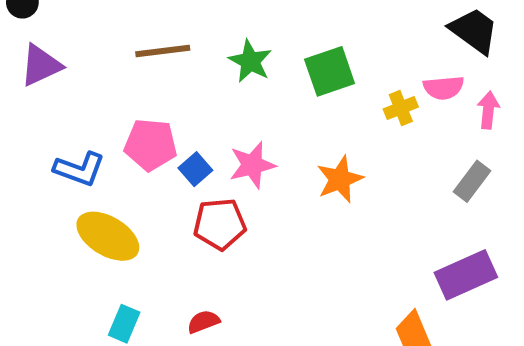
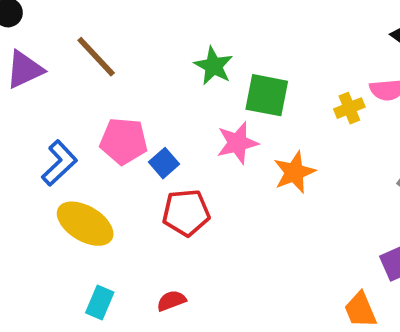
brown line: (163, 51) -> (96, 57), moved, turned 54
green square: (330, 71) -> (267, 95), moved, turned 30
pink star: (252, 165) -> (237, 143), moved
blue L-shape: (79, 169) -> (59, 163), turned -63

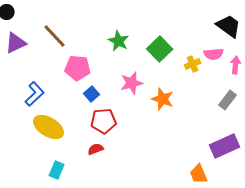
green square: (267, 95) -> (160, 49), moved, turned 35
pink pentagon: (124, 141) -> (78, 68), moved
orange star: (294, 172) -> (163, 99), turned -30
red semicircle: (171, 301) -> (96, 149), moved

